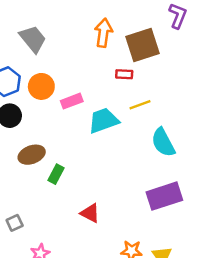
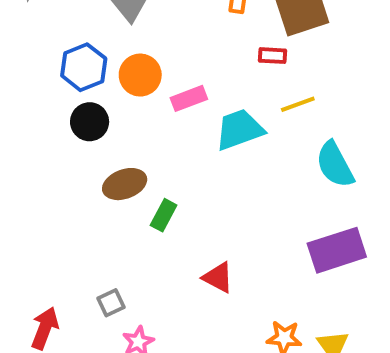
gray square: (15, 223) -> (111, 303), moved

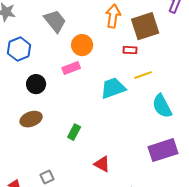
blue hexagon: (84, 67) -> (19, 49), moved
orange circle: (140, 75) -> (82, 45), moved
pink rectangle: (189, 98) -> (71, 68), moved
brown ellipse: (125, 184) -> (31, 119), moved

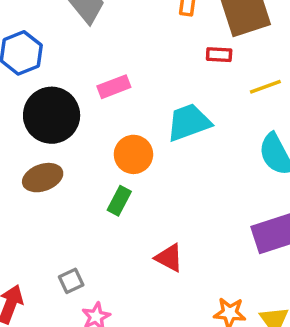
orange circle: (82, 45) -> (133, 154), moved
yellow line: (143, 75) -> (265, 87), moved
black circle: (36, 84) -> (52, 115), size x1.6

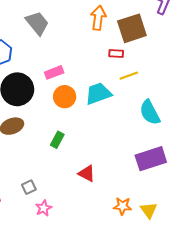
yellow line: (265, 87) -> (129, 76), moved
orange circle: (133, 154) -> (65, 97), moved

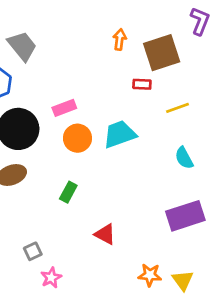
orange arrow: (98, 18) -> (120, 39), size x0.7
gray trapezoid: (37, 23) -> (22, 46), moved
yellow line: (129, 76) -> (177, 108), moved
cyan semicircle: (150, 112) -> (184, 158), size x0.7

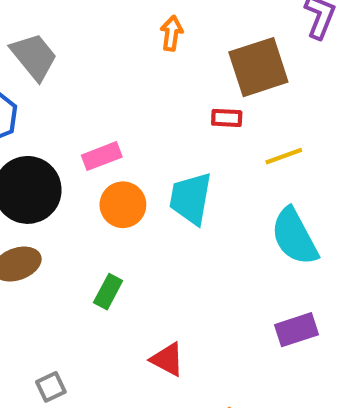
orange arrow: (120, 39) -> (172, 33), moved
cyan trapezoid: (120, 134) -> (191, 198), turned -60
cyan semicircle: (184, 158) -> (294, 237), size x1.6
purple rectangle: (185, 216) -> (297, 330), size x0.7

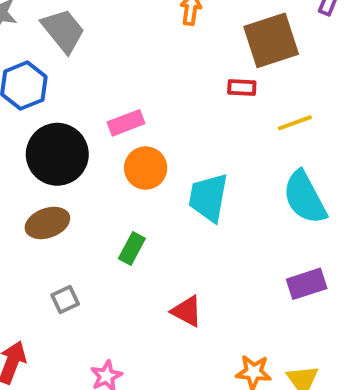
cyan trapezoid: (191, 198) -> (208, 197), moved
gray square: (51, 387) -> (65, 300), moved

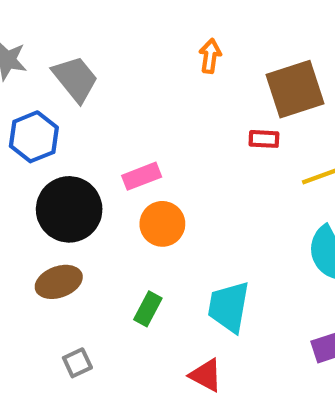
cyan trapezoid: (208, 197) -> (229, 307), moved

